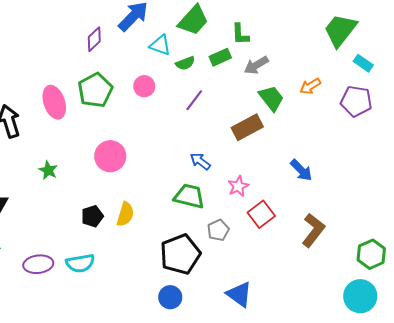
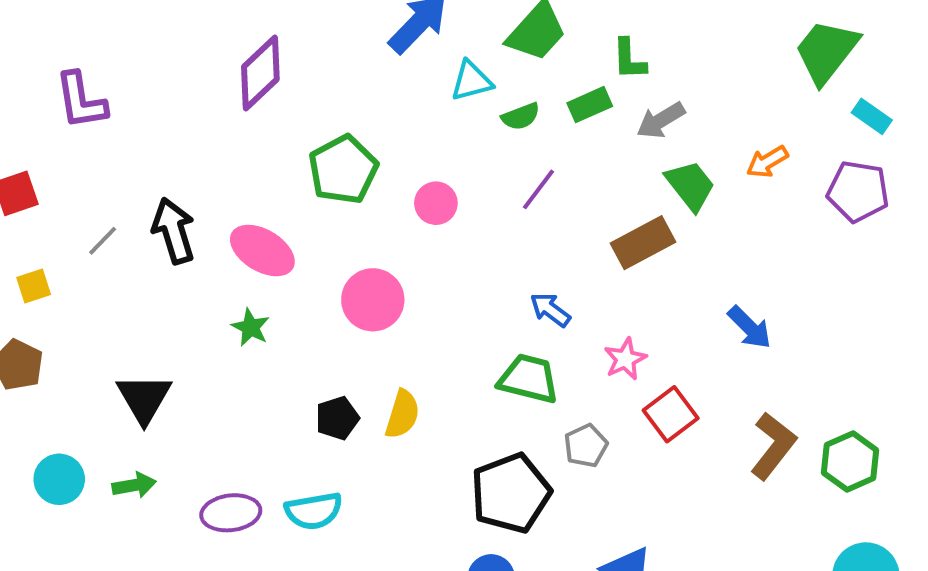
purple diamond: (94, 39) -> (260, 73), moved, size x1.5
cyan triangle: (160, 45) -> (471, 81), turned -35
pink circle: (144, 86) -> (436, 203), moved
pink ellipse: (54, 102) -> (262, 251), moved, turned -40
green hexagon: (371, 254) -> (850, 462), moved

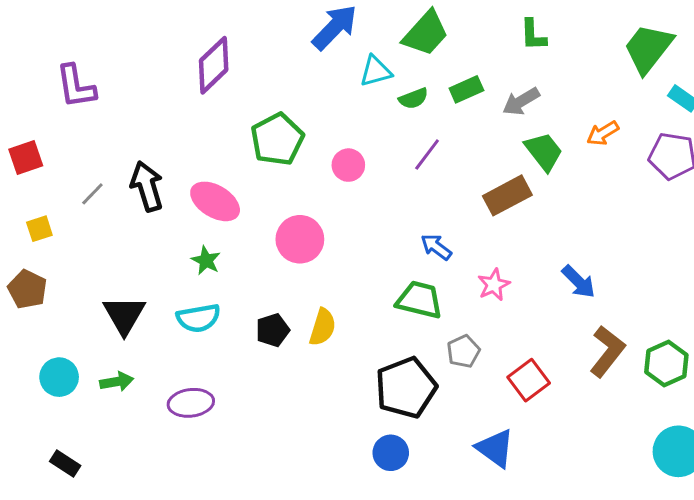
green L-shape: (629, 59) -> (533, 35), moved
blue arrow: (749, 327) -> (579, 282), moved
red square: (671, 414) -> (529, 380), moved
cyan semicircle: (314, 511) -> (198, 318), moved

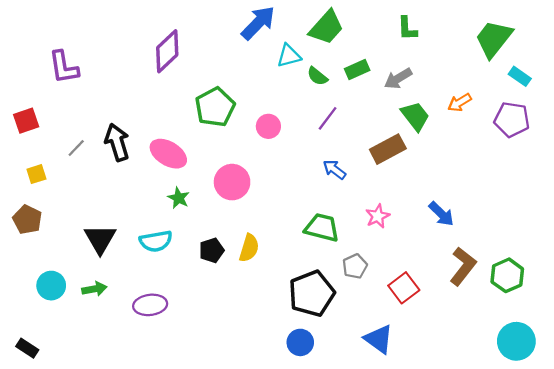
green semicircle: (413, 98) -> (317, 76), turned 60
blue arrow: (436, 247) -> (334, 170), moved
green star: (206, 260) -> (179, 198), moved
black rectangle: (65, 463) -> (27, 348), moved

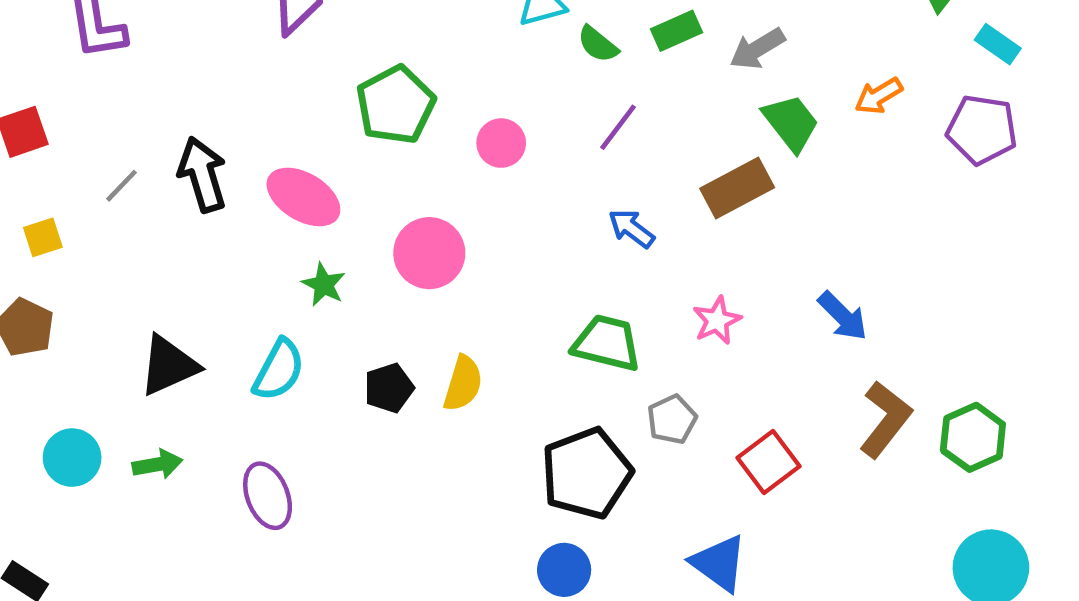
black triangle: (100, 239) -> (169, 365), turned 36
cyan semicircle: (156, 241) -> (279, 370), turned -52
purple ellipse: (150, 305) -> (268, 496), turned 76

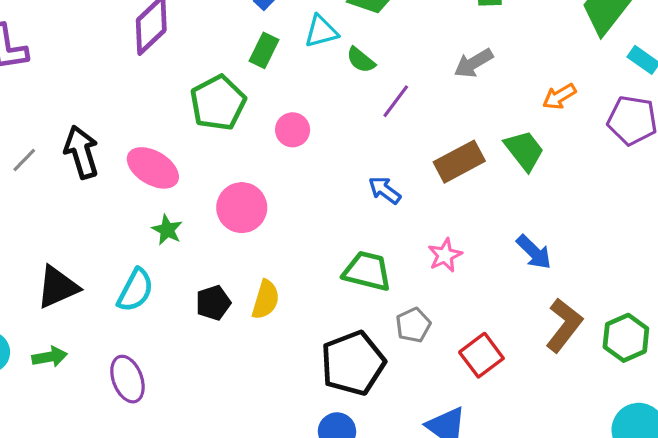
green rectangle: (676, 31) -> (264, 50), moved, turned -40
green trapezoid: (791, 123) -> (524, 150), moved
purple line: (618, 127) -> (396, 101), moved

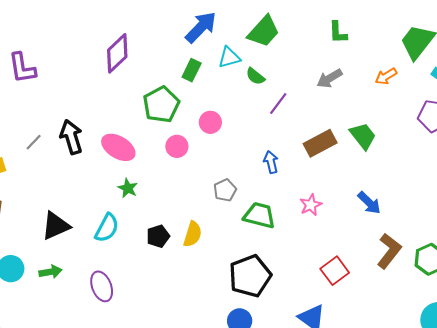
orange arrow: (559, 96) -> (386, 76), moved
blue arrow: (385, 190) -> (271, 162), turned 40
pink circle: (242, 208) -> (177, 146), moved, size x0.7
gray pentagon: (413, 325) -> (225, 190), moved

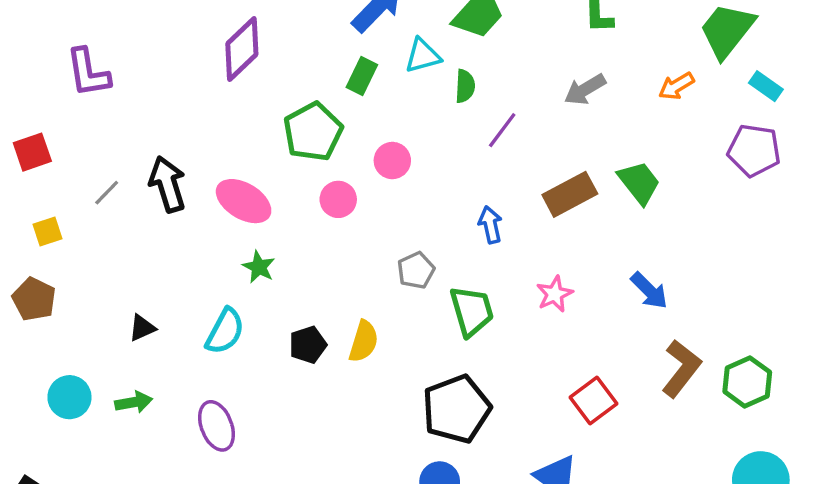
green semicircle: (255, 76) -> (465, 86), turned -126
green trapezoid: (259, 215) -> (472, 311), turned 60
black triangle: (56, 226) -> (142, 328), size x0.6

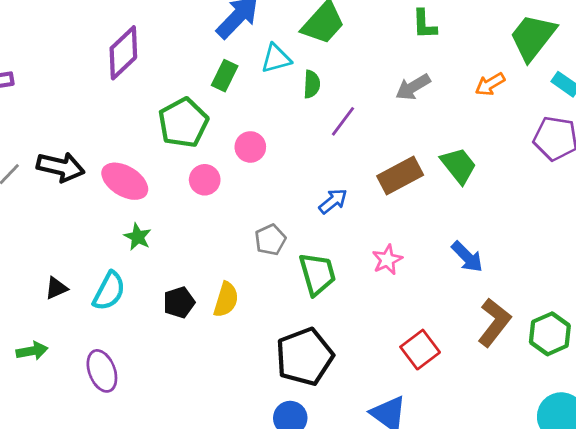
black arrow: (168, 184) -> (61, 167), turned 120
blue arrow: (490, 225) -> (333, 201), turned 64
black triangle: (142, 328) -> (56, 288), moved

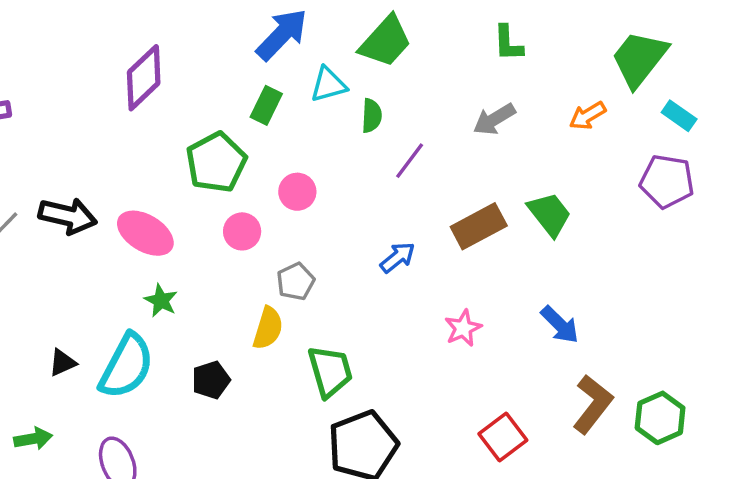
gray pentagon: (270, 240) -> (296, 282), moved
green trapezoid: (317, 274) -> (330, 371), moved
cyan semicircle: (109, 291) -> (126, 366), size x1.4
yellow semicircle: (226, 300) -> (268, 328), moved

